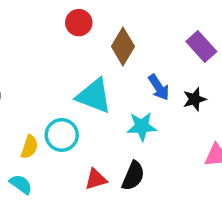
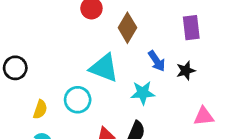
purple rectangle: (201, 46) -> (191, 28), turned 35
yellow semicircle: (29, 147) -> (40, 109), moved

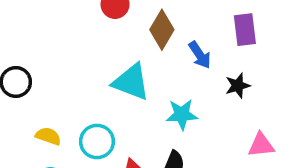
blue arrow: (157, 61) -> (200, 55), moved
cyan circle: (78, 100) -> (97, 142), moved
yellow semicircle: (40, 109) -> (48, 136), turned -90

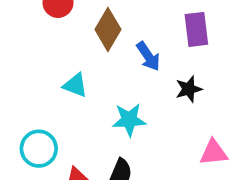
cyan triangle: (131, 82) -> (75, 85), size x0.6

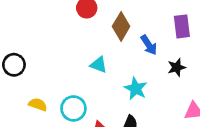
cyan star: (129, 120) -> (136, 89), turned 30

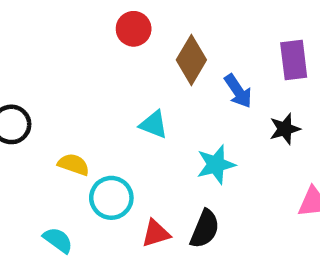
cyan star: (136, 89) -> (216, 164), turned 30
yellow semicircle: (38, 104) -> (74, 164), moved

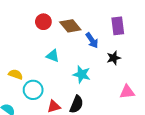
red circle: (134, 29) -> (43, 22), moved
brown diamond: (191, 60) -> (70, 26), turned -70
cyan star: (216, 164) -> (82, 74), turned 30

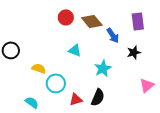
cyan star: (82, 74) -> (103, 68), turned 30
pink triangle: (127, 92) -> (147, 85), turned -35

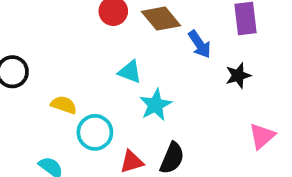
cyan star: (103, 68) -> (156, 105), moved

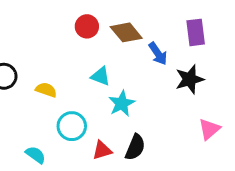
black star: (238, 75) -> (190, 79), size x1.4
yellow semicircle: (64, 105) -> (46, 90), moved

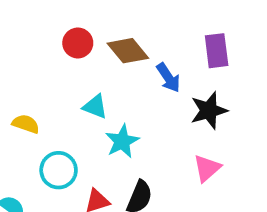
pink triangle: (209, 129) -> (207, 168), moved

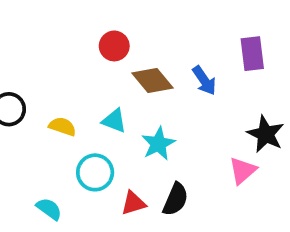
brown diamond: (128, 51) -> (153, 80), moved
cyan triangle: (95, 107) -> (114, 121), moved
black star: (209, 110) -> (266, 134), moved, turned -30

